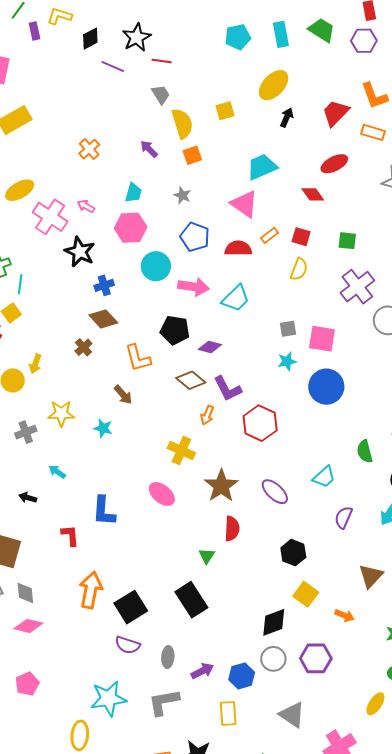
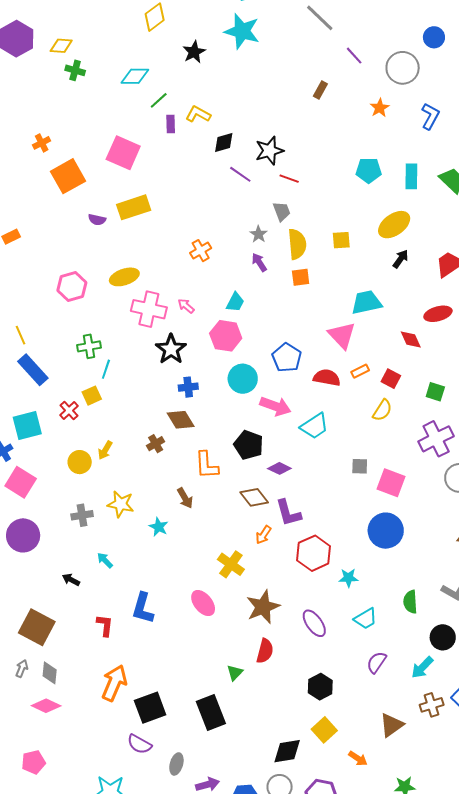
gray star: (182, 195) -> (259, 234), moved
pink cross: (50, 217) -> (149, 309), turned -32
cyan star: (287, 361) -> (348, 578), moved

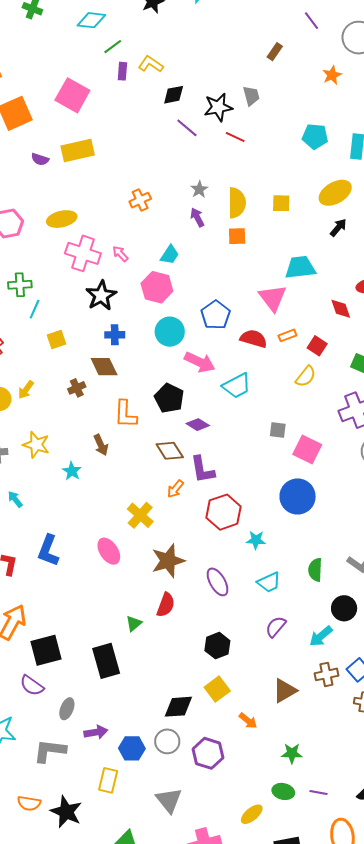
gray trapezoid: (282, 211) -> (251, 96), moved
yellow square: (92, 396) -> (56, 340), moved

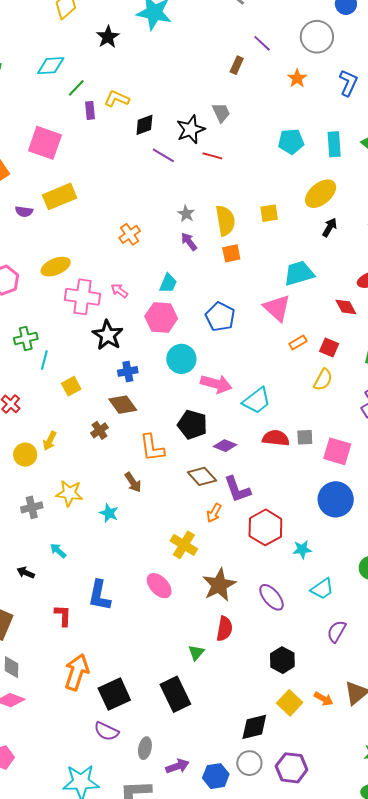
purple line: (312, 21) -> (262, 43), moved
blue pentagon: (216, 315) -> (220, 317), moved
red semicircle: (254, 339) -> (276, 438), moved
orange arrow: (248, 721) -> (324, 699), moved

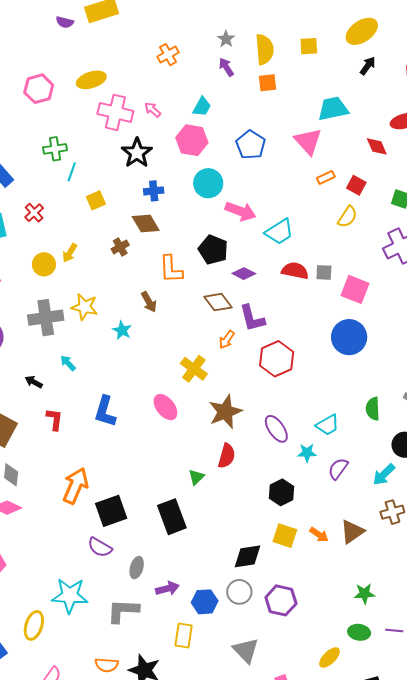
gray cross: (32, 507) -> (46, 318), size x1.6
cyan star: (302, 549) -> (307, 453), moved
red L-shape: (63, 616) -> (55, 419), moved
yellow square: (290, 703) -> (285, 536), turned -30

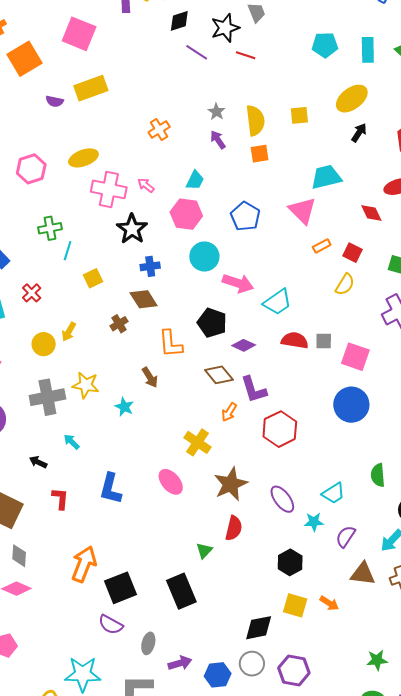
brown triangle: (352, 532) -> (363, 574), moved, turned 44

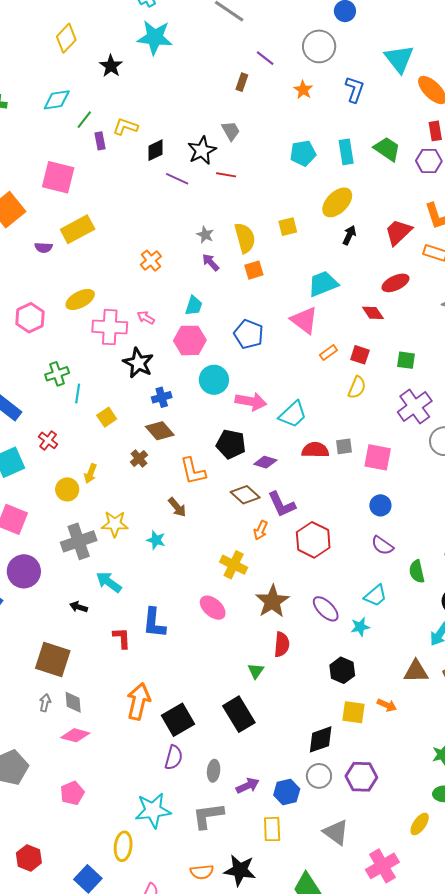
blue circle: (351, 405) -> (380, 505), size x0.6
cyan arrow: (72, 442) -> (109, 582), size x1.5
red L-shape: (60, 499) -> (122, 638), moved
purple semicircle: (346, 537) -> (382, 545), moved, turned -80
purple semicircle: (111, 625) -> (174, 757), turned -95

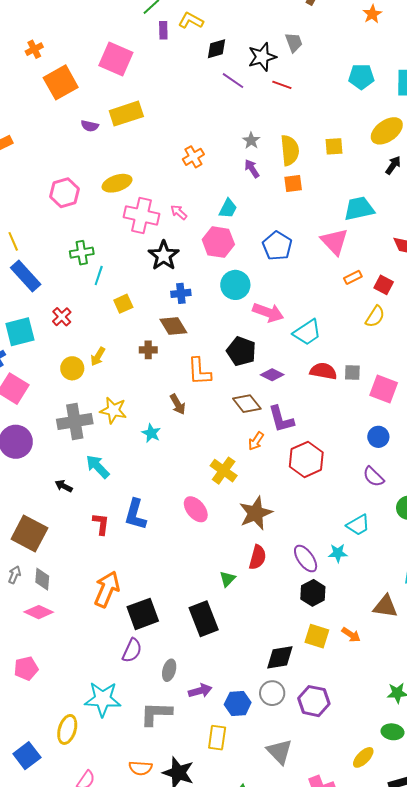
brown cross: (139, 458) -> (148, 350), turned 30
purple ellipse: (326, 609) -> (306, 559), moved

